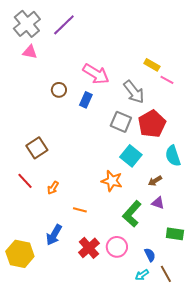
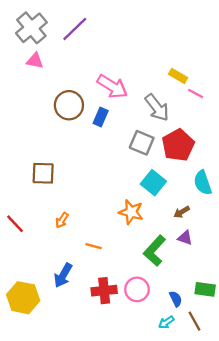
brown circle: (59, 90) -> (69, 105), size x1.6
brown square: (37, 148) -> (43, 173), turned 35
red line: (25, 181) -> (15, 224), moved
green rectangle: (175, 234) -> (205, 289), moved
red cross: (89, 248) -> (104, 291), turned 35

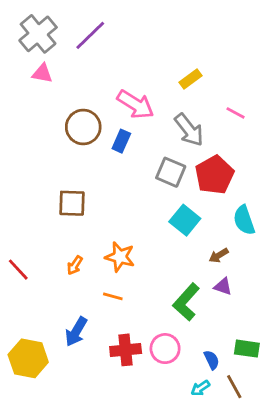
yellow rectangle: (178, 76) -> (190, 79), moved, turned -66
brown square: (43, 173) -> (72, 203), moved
orange star: (131, 212) -> (120, 257), moved

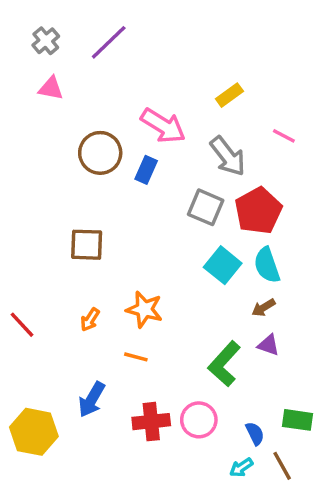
gray cross: (38, 34) -> (46, 41), size x0.6
cyan semicircle: (244, 220) -> (267, 265), moved

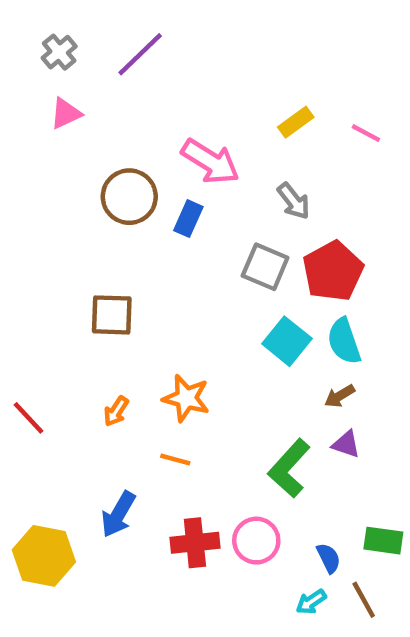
pink triangle: (51, 88) -> (66, 113), turned -36
pink line: (284, 136) -> (366, 133), moved
gray arrow: (228, 156) -> (294, 201), size x0.7

